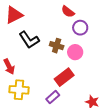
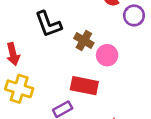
purple circle: (80, 28) -> (134, 15), moved
red rectangle: (64, 77) -> (84, 86), turned 36

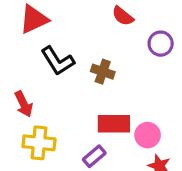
purple circle: (134, 15) -> (161, 44), moved
pink circle: (107, 55) -> (148, 135), moved

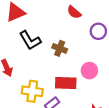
pink circle: (148, 135) -> (89, 71), moved
yellow cross: (39, 143) -> (32, 91), moved

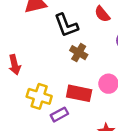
black L-shape: (30, 40) -> (66, 25), moved

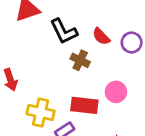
red semicircle: (102, 14) -> (101, 36), moved

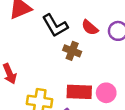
pink circle: (116, 92) -> (106, 93), moved

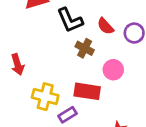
pink circle: (106, 93) -> (113, 70), moved

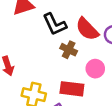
red semicircle: (105, 26) -> (87, 29), size x1.5

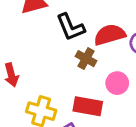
red semicircle: (87, 29) -> (110, 35), turned 115

